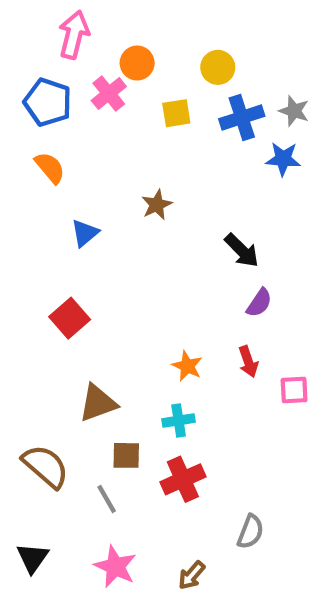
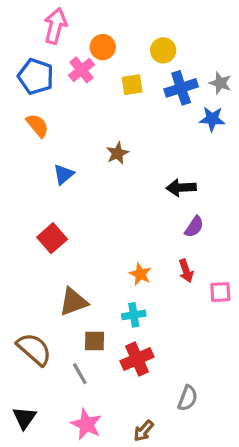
black arrow: (242, 250) -> (181, 188), turned 132

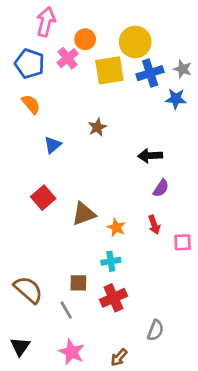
yellow circle: (163, 50) -> (135, 42), size x1.5
yellow square: (132, 85) -> (109, 70), size x1.6
brown triangle: (73, 302) -> (84, 214), moved

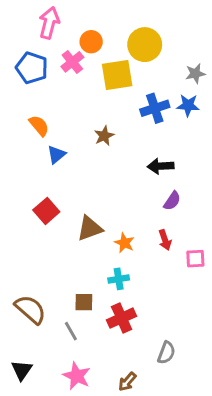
gray star: (183, 69) -> (195, 74), turned -30
blue cross: (150, 73) -> (155, 108), moved
orange semicircle: (31, 104) -> (39, 126), moved

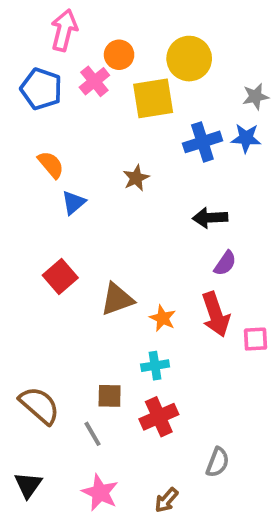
red arrow: (165, 240) -> (216, 314), size x1.6

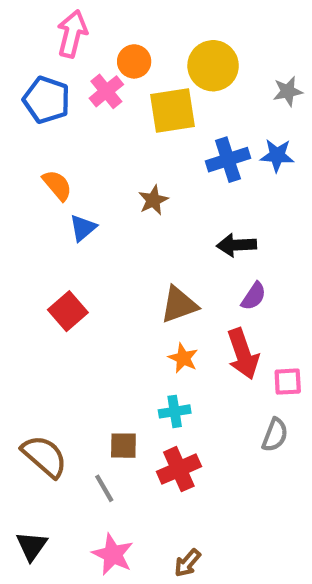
gray star: (255, 96) -> (288, 91), moved
brown triangle: (117, 299) -> (179, 305), moved
gray semicircle: (218, 462) -> (275, 435), moved

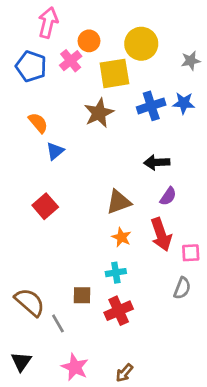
brown star: (153, 200) -> (99, 113), moved, size x1.5
gray line: (104, 488) -> (58, 323), moved

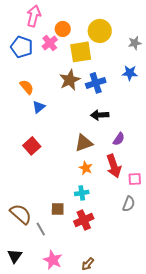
blue cross: (151, 106) -> (96, 83), moved
black arrow: (157, 162) -> (100, 115), moved

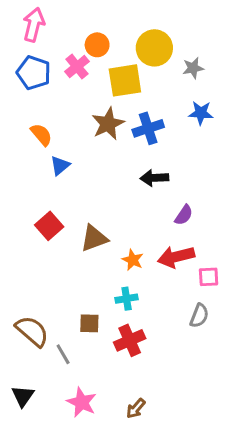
pink arrow: (34, 16) -> (34, 25), moved
gray star: (135, 43) -> (193, 68), moved
brown triangle: (84, 143) -> (94, 238), moved
red arrow: (114, 166) -> (176, 257), turned 95

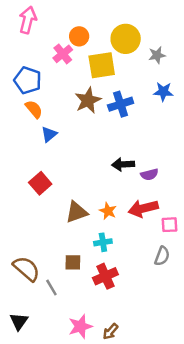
blue pentagon: (34, 73) -> (28, 80), moved
black arrow: (154, 178) -> (123, 164), moved
purple semicircle: (184, 215) -> (149, 174), turned 42
brown triangle: (94, 238) -> (77, 212), moved
pink star: (82, 402) -> (80, 326), moved, turned 30

